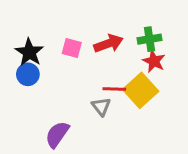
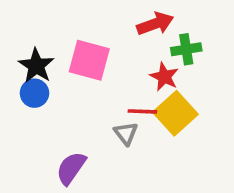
red arrow: (108, 44) -> (155, 24), moved
pink square: (72, 48) -> (89, 60), size x1.6
red star: (154, 61) -> (164, 77), moved

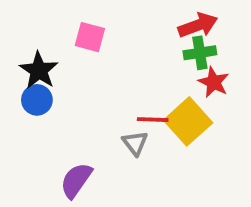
red arrow: (155, 24) -> (198, 25), moved
pink square: (89, 60) -> (90, 37), moved, size x0.7
red star: (164, 77) -> (214, 82), moved

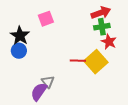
pink square: (90, 37) -> (46, 19), turned -35
gray triangle: (135, 143) -> (48, 82), moved

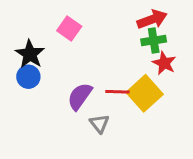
pink square: (46, 19) -> (69, 28), turned -35
gray triangle: (48, 82) -> (99, 124), moved
purple semicircle: (39, 92) -> (80, 96), moved

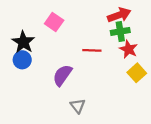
red line: (117, 92) -> (92, 50), moved
yellow square: (145, 93) -> (137, 73), moved, size x0.7
gray triangle: (99, 124) -> (78, 106), moved

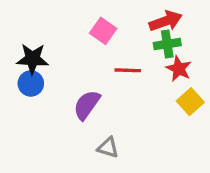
pink square: (54, 22) -> (103, 31), moved
black star: (23, 42) -> (32, 59), turned -30
gray triangle: (78, 106) -> (108, 148), turned -35

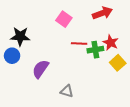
green cross: (167, 44) -> (95, 50), moved
blue circle: (31, 83) -> (12, 56), moved
purple semicircle: (87, 105) -> (40, 69), moved

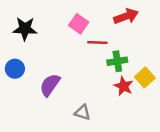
black star: (20, 36) -> (25, 29), moved
red star: (111, 42) -> (124, 86), moved
red line: (79, 44) -> (97, 42), moved

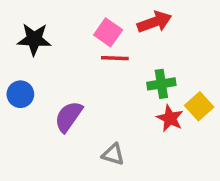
red arrow: (126, 16) -> (154, 22), moved
red line: (97, 42) -> (115, 58), moved

